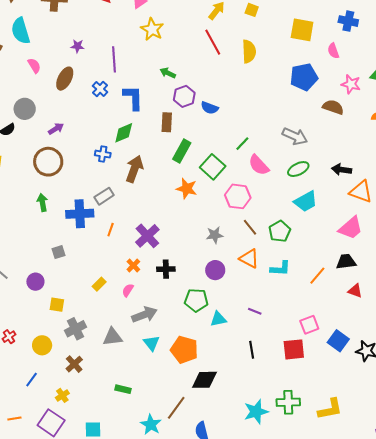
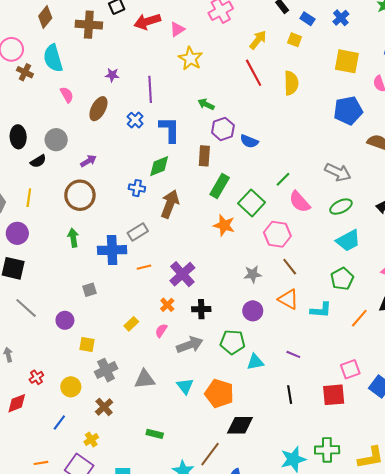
orange line: (111, 230) -> (144, 267), turned 56
green pentagon: (280, 231) -> (342, 279), moved
gray arrow: (144, 315) -> (190, 345), moved

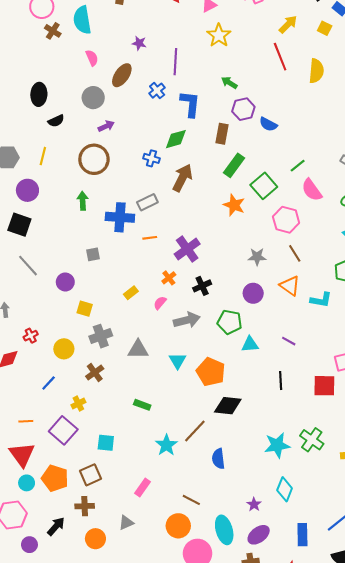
gray circle: (56, 140) -> (93, 98), moved
black cross: (201, 309) -> (202, 286), turned -30
green cross: (327, 450) -> (312, 440), turned 30

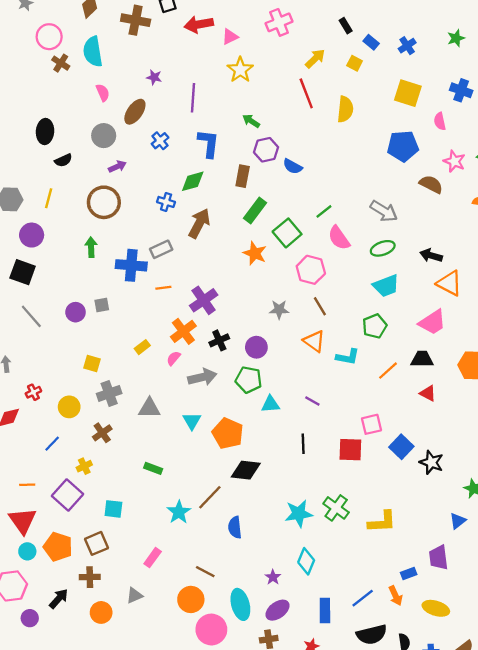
blue cross: (157, 91) -> (160, 141), moved
orange cross: (169, 278) -> (183, 331), size x1.6
purple circle: (65, 282) -> (76, 312), moved
purple circle: (253, 293) -> (256, 347), moved

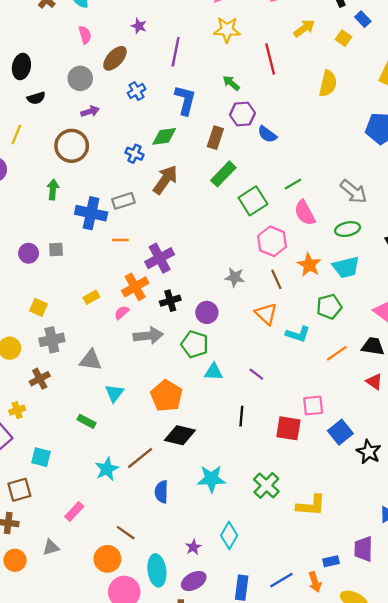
yellow star: (240, 70) -> (227, 30), turned 30
red line: (306, 93) -> (270, 59), moved
orange star: (255, 253) -> (309, 265), moved
cyan triangle: (192, 421) -> (114, 393), moved
cyan star: (299, 514) -> (211, 479), moved

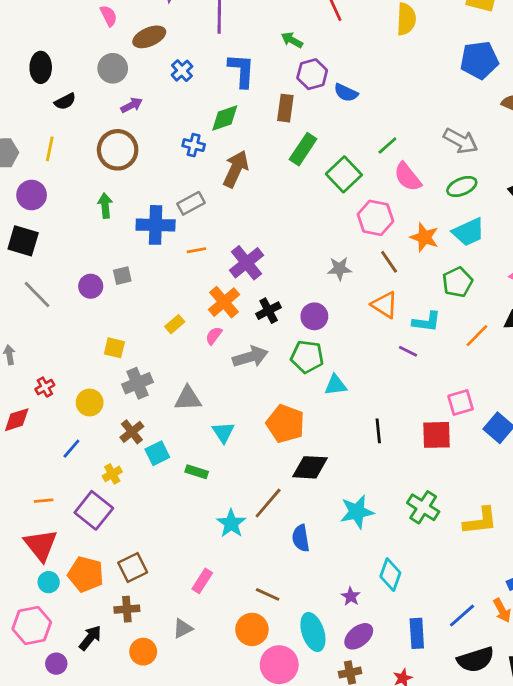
brown ellipse: (115, 58) -> (149, 37), turned 35
purple line: (256, 374) -> (408, 351), moved
cyan square: (41, 457) -> (157, 453), moved, turned -30

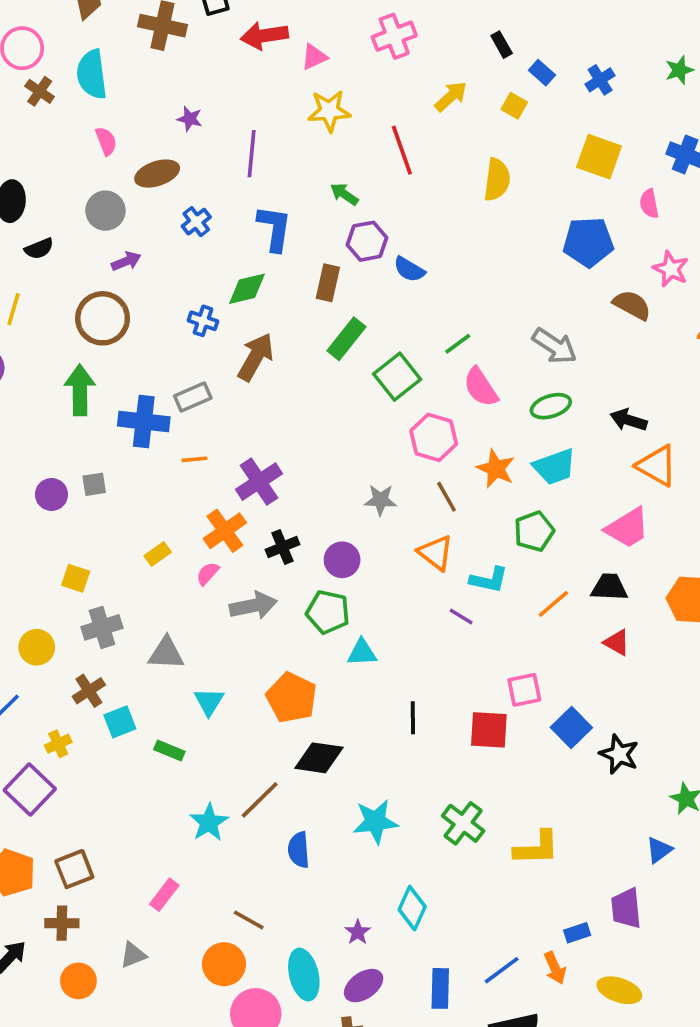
green arrow: (105, 206) -> (80, 390), size x1.5

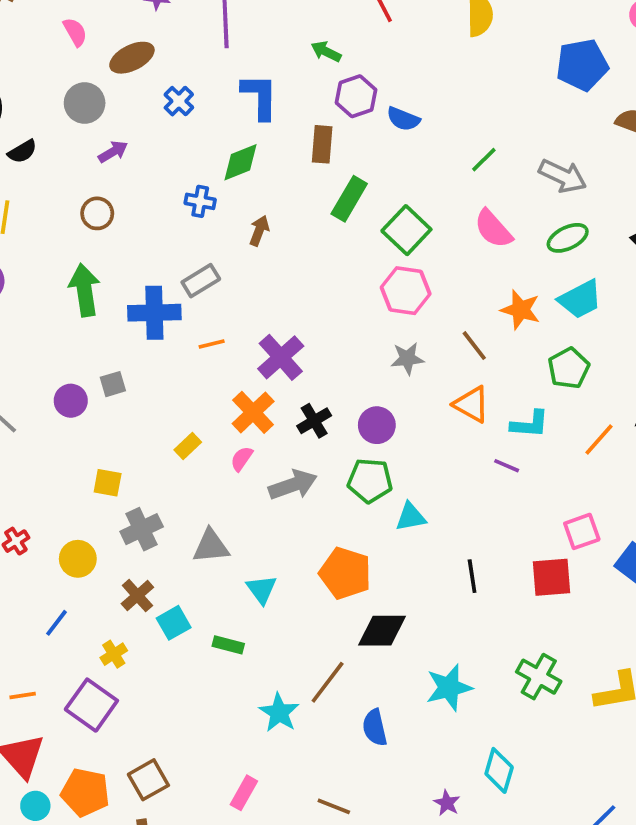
brown circle: (103, 318) -> (97, 213), size x0.6
green line: (458, 344) -> (484, 160), moved
brown arrow: (256, 357) -> (259, 231), size x0.6
pink hexagon: (434, 437) -> (406, 291), moved

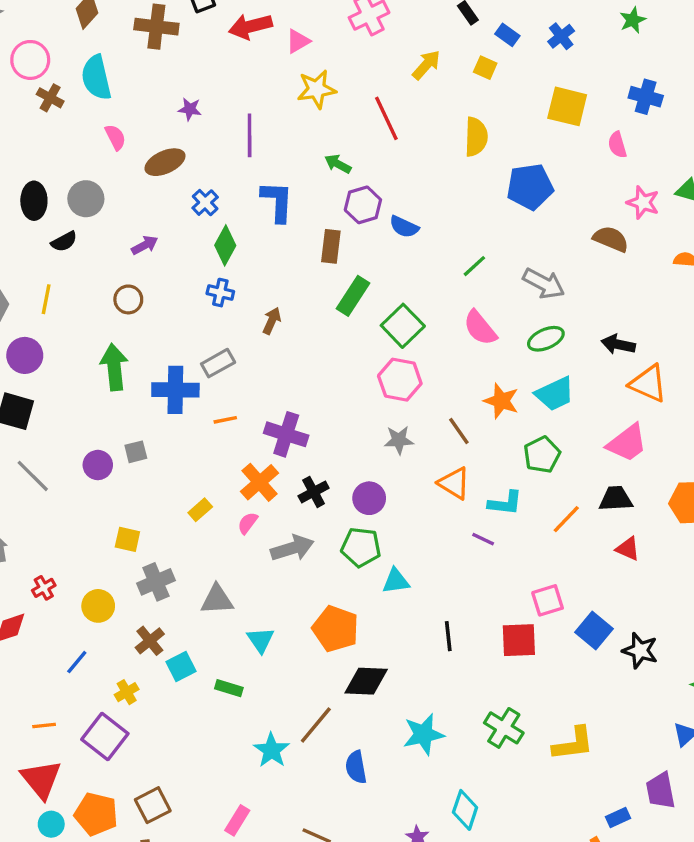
blue pentagon: (582, 65) -> (530, 187), moved
gray circle: (85, 103) -> (86, 199), moved
green diamond: (240, 162) -> (225, 245), moved, turned -42
purple cross: (281, 357) -> (286, 434), turned -33

